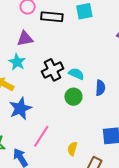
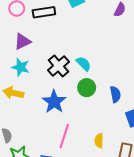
cyan semicircle: (76, 74) -> (84, 64), turned 35
blue semicircle: (100, 88) -> (115, 94), moved
blue star: (20, 108) -> (54, 102), moved

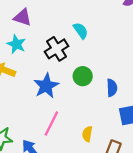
purple triangle: (22, 41) -> (22, 17), turned 36
cyan semicircle: (84, 64) -> (81, 31), moved

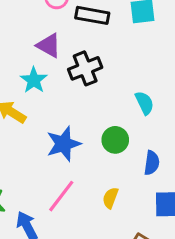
cyan semicircle: (81, 31) -> (145, 103), moved
black cross: (57, 49) -> (85, 68), moved
yellow semicircle: (87, 134) -> (110, 198), moved

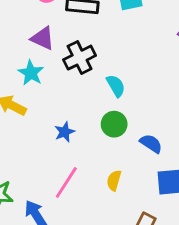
cyan semicircle: (145, 103) -> (116, 86), moved
blue star: (64, 144) -> (65, 132), size x0.6
blue semicircle: (152, 163) -> (151, 143), turned -60

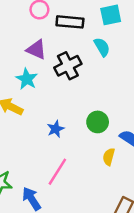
cyan semicircle: (116, 86) -> (102, 47), moved
yellow semicircle: (114, 180) -> (109, 157), moved

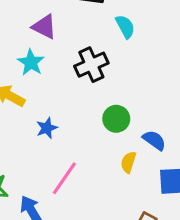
black cross: (68, 66) -> (91, 65), moved
blue star: (56, 129) -> (47, 128), moved

